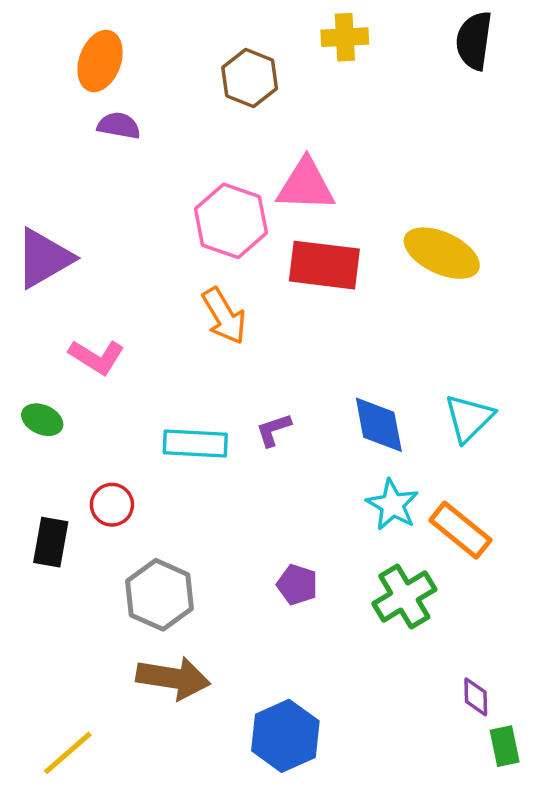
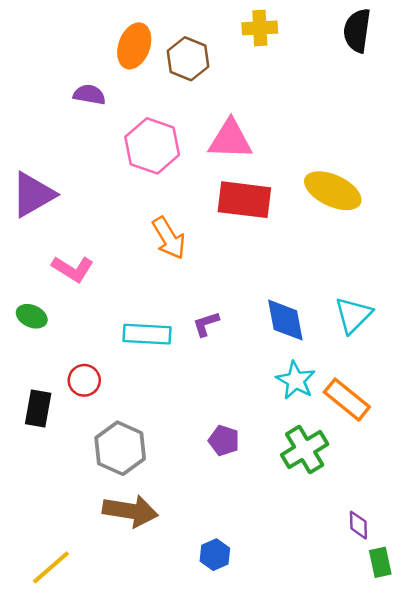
orange ellipse: (100, 61) -> (134, 46), moved
pink hexagon: (231, 221) -> (152, 146), moved
blue hexagon: (285, 736) -> (215, 555), size x0.6

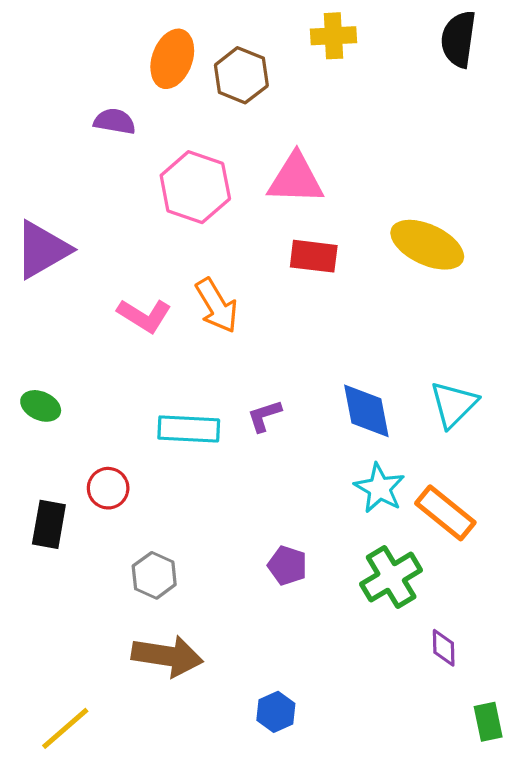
red rectangle: (244, 200) -> (314, 256), size x0.7
pink L-shape: (73, 269) -> (144, 315), moved
gray hexagon: (120, 448) -> (154, 575), size x0.7
purple diamond: (358, 525) -> (444, 648), moved

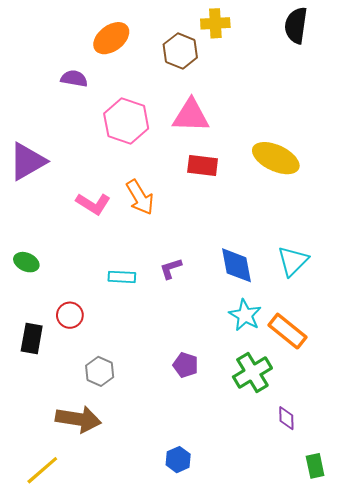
orange ellipse: (172, 59) -> (111, 38), turned 33
brown hexagon: (241, 75) -> (180, 51), moved
cyan rectangle: (189, 429) -> (122, 277), size x0.7
brown arrow: (167, 656) -> (78, 419), moved

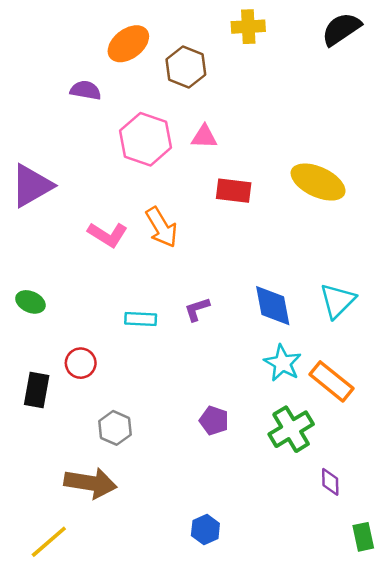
black semicircle: (296, 25) -> (341, 29), turned 48
brown hexagon: (180, 51) -> (186, 67), moved
pink triangle: (191, 116) -> (204, 137), moved, size x0.6

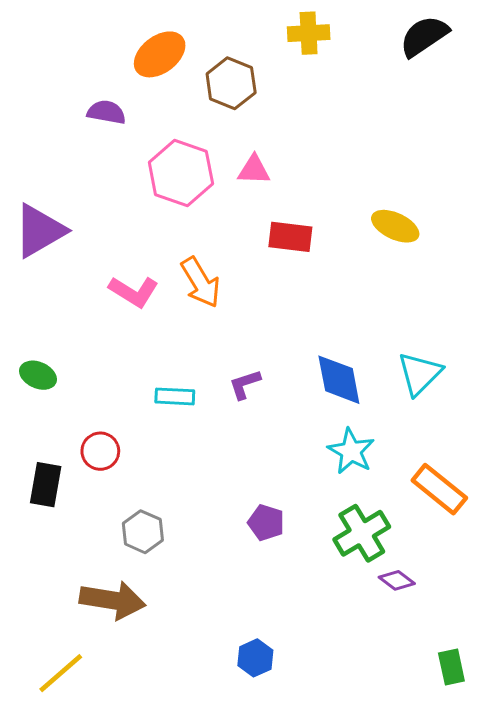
yellow ellipse: (318, 182) -> (395, 226), size x0.7
orange rectangle: (331, 381) -> (439, 489), moved
purple diamond: (330, 482) -> (397, 580), moved, turned -52

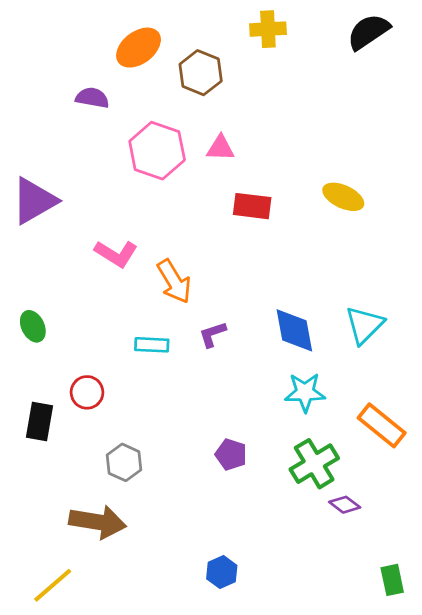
orange arrow: (201, 282) -> (174, 281), moved
green ellipse: (38, 375) -> (33, 326), turned 40
cyan star: (351, 451) -> (305, 392), turned -30

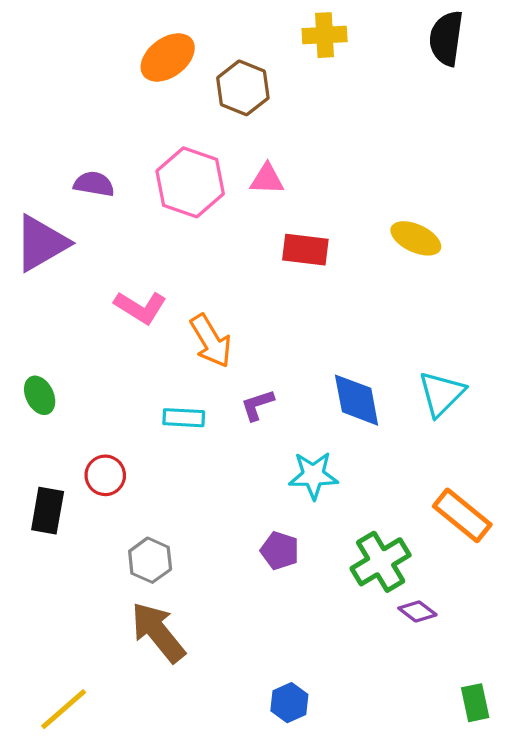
black semicircle: (368, 32) -> (446, 38), turned -48
purple semicircle: (92, 98) -> (94, 184), moved
cyan star: (305, 392) -> (313, 475), moved
brown arrow: (98, 522) -> (158, 632), moved, turned -138
blue hexagon: (222, 572) -> (289, 703), moved

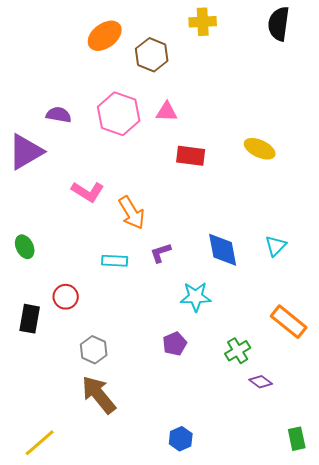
cyan triangle: (441, 394) -> (276, 246), size x0.7
purple pentagon: (280, 551) -> (175, 344), turned 30
green cross: (381, 562) -> (238, 351), size x0.7

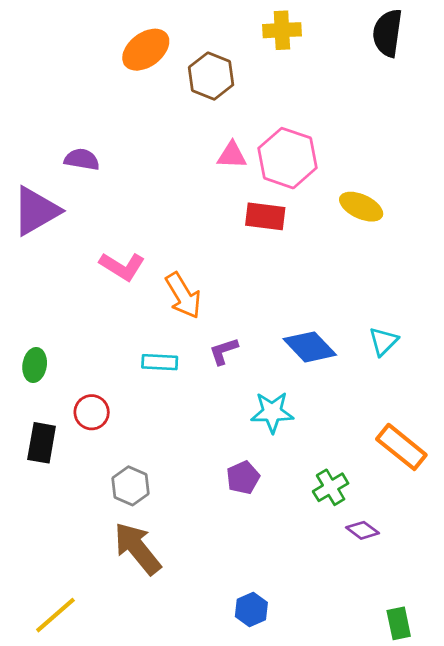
pink hexagon: (119, 114) -> (287, 158), moved
green ellipse: (25, 247) -> (35, 365), moved, turned 35
blue diamond: (223, 250) -> (310, 347), turned -33
green rectangle: (297, 439) -> (399, 623), moved

